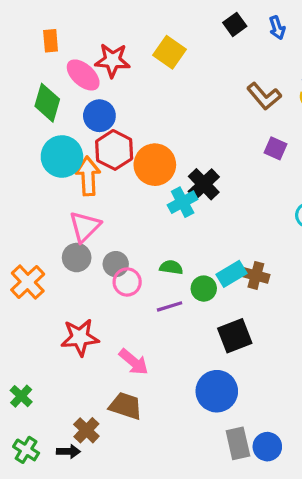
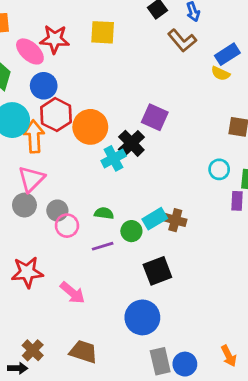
yellow square: (170, 52) -> (103, 32), turned -32
brown L-shape: (264, 96) -> (182, 41), moved
purple square: (275, 148) -> (155, 117), moved, size x1.4
brown trapezoid: (126, 406) -> (83, 352), moved

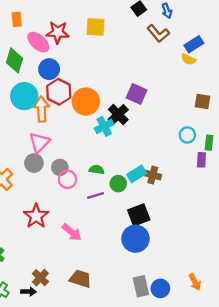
red star: (27, 272) -> (36, 216), turned -30
blue circle: (142, 317) -> (135, 239), moved

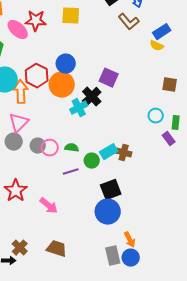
blue circle: (49, 69) -> (66, 64), moved
purple rectangle: (201, 160) -> (169, 139), turned -40
pink circle: (67, 179) -> (50, 148), moved
orange arrow: (195, 282) -> (130, 240), moved

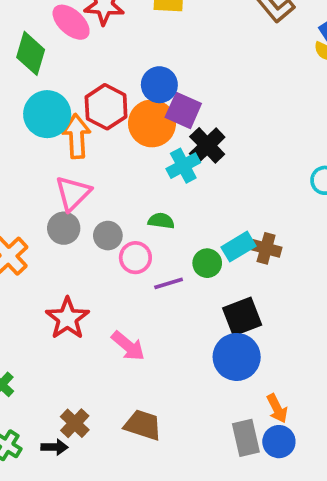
purple square: (109, 78) -> (183, 110), moved
pink circle: (50, 148) -> (135, 258), moved
green semicircle: (72, 148) -> (161, 221), moved

